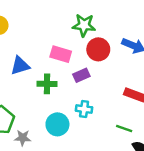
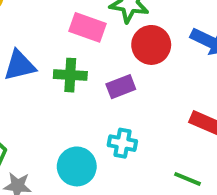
pink rectangle: (61, 54) -> (87, 27), moved
green cross: (47, 84) -> (70, 75), moved

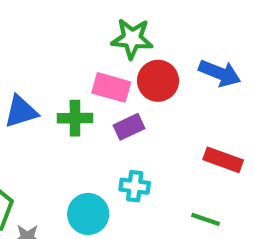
pink rectangle: (87, 27) -> (111, 87), moved

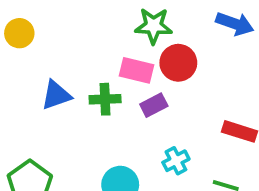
blue arrow: (220, 73) -> (235, 24), moved
cyan cross: (135, 186) -> (176, 161), moved, turned -32

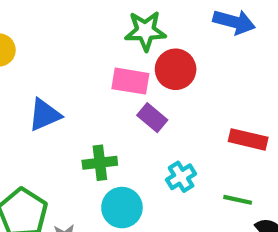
green cross: (105, 99) -> (100, 163), moved
purple rectangle: (154, 105) -> (152, 118), turned 72

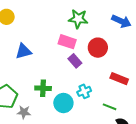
red circle: (176, 69) -> (98, 48), moved
green cross: (100, 163) -> (43, 88), moved
cyan circle: (122, 208) -> (63, 103), moved

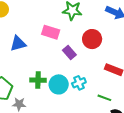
pink rectangle: (67, 42) -> (51, 32), moved
cyan circle: (63, 103) -> (59, 84), moved

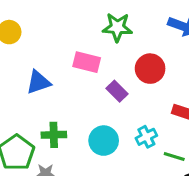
green cross: (38, 80) -> (54, 135), moved
cyan cross: (79, 83) -> (146, 137), moved

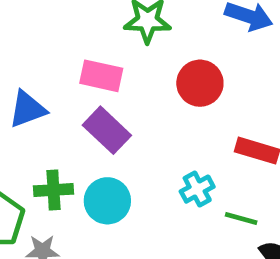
purple rectangle: (117, 91) -> (107, 130), moved, size x1.4
cyan circle: (104, 141) -> (107, 201), moved

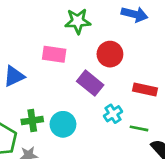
purple rectangle: (107, 130) -> (90, 83), moved

